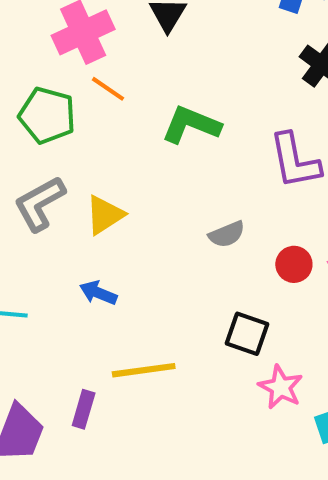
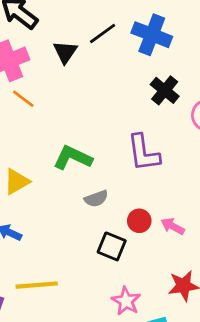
green L-shape: (191, 125) -> (73, 158), moved
black square: (247, 334) -> (112, 246), moved

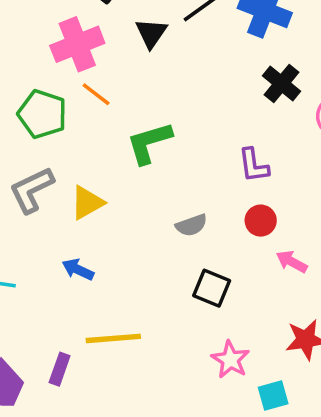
purple L-shape: (143, 153) -> (254, 165), size x0.7
green L-shape: (73, 158) -> (149, 143), moved, turned -42
red circle: (139, 221) -> (261, 221), moved

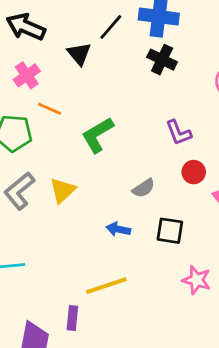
pink cross: (77, 44) -> (27, 75), size x0.7
black cross: (282, 84) -> (162, 60), moved
blue arrow: (78, 270) -> (118, 229), moved

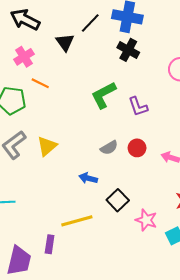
green L-shape: (98, 135) -> (104, 95), moved
red circle: (194, 172) -> (137, 148), moved
black square: (170, 231) -> (118, 200), moved, turned 35

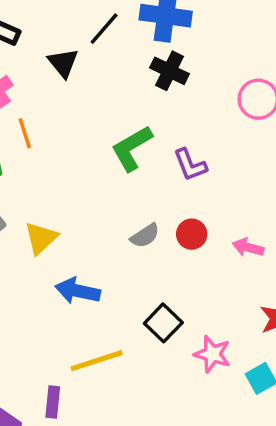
orange line: (40, 83) -> (25, 133), turned 48
blue arrow: (88, 178) -> (78, 291), moved, size x1.4

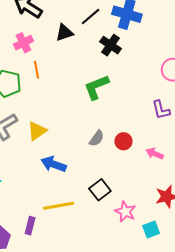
black triangle: (63, 63) -> (64, 33), turned 42
black cross: (170, 71) -> (111, 45), moved
purple L-shape: (190, 165) -> (161, 110), moved
gray semicircle: (145, 236) -> (97, 138), turned -30

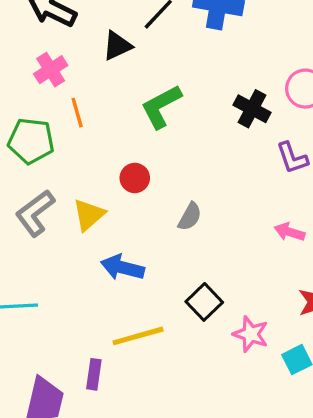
black cross: (111, 45) -> (252, 109), moved
green L-shape: (96, 87) -> (161, 107), moved
red circle: (123, 141) -> (135, 178), moved

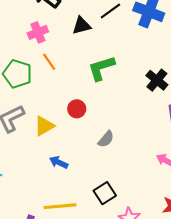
orange line: (77, 113) -> (49, 62), turned -30
blue arrow: (122, 267) -> (59, 162), size x0.7

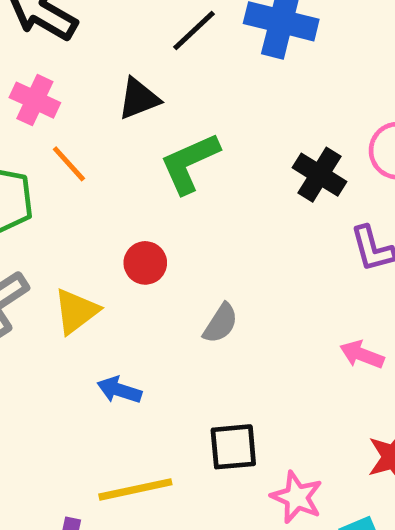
black triangle: (82, 26) -> (139, 99), moved
pink cross: (38, 32) -> (35, 100), turned -36
black square: (105, 193) -> (233, 447), turned 35

